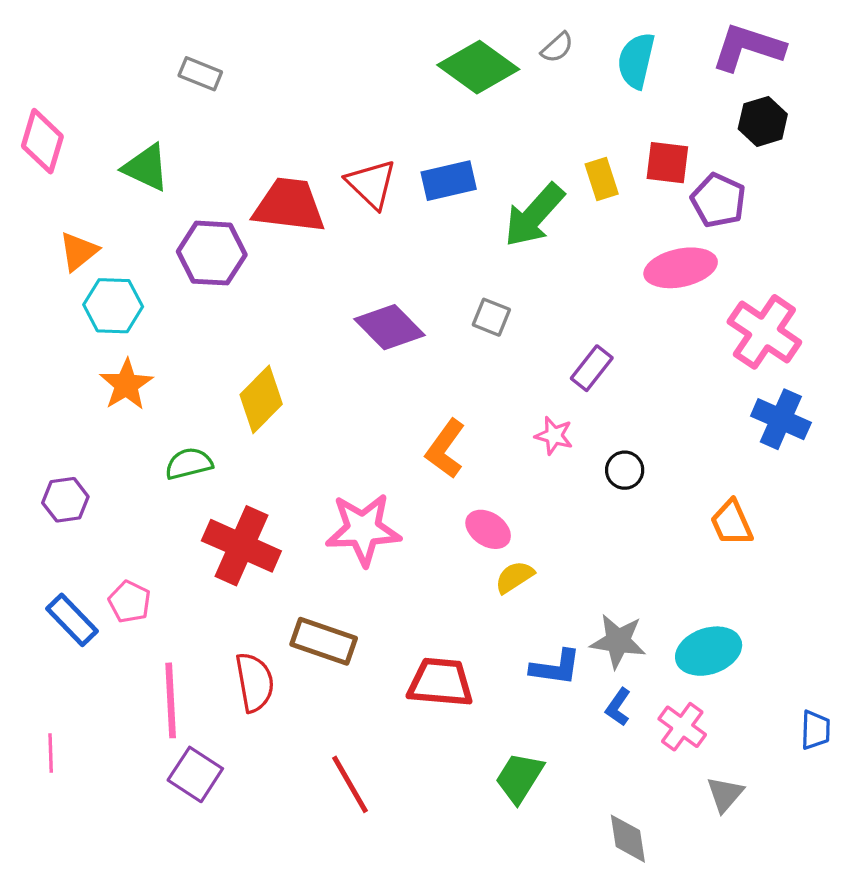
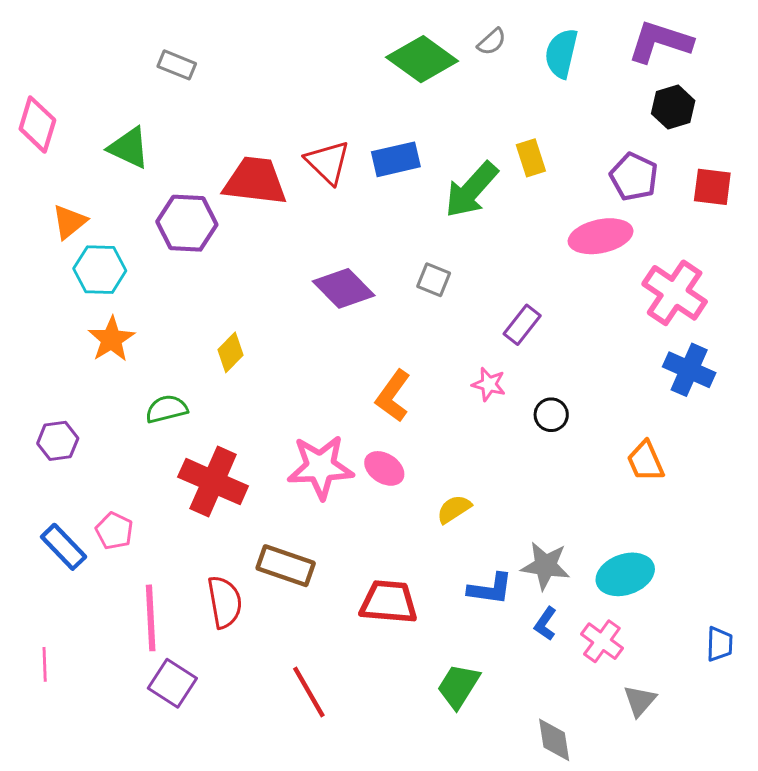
red square: (667, 163) -> (712, 187), moved
yellow diamond: (261, 399) -> (230, 352), size x0.7
pink ellipse: (488, 529) -> (384, 468), moved

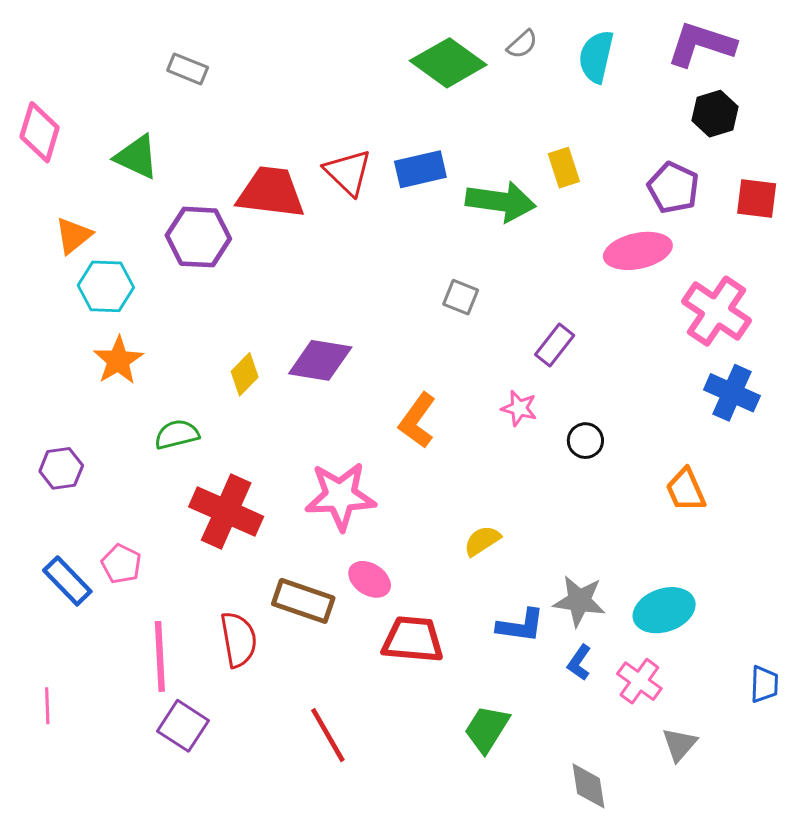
green arrow: (471, 190) -> (501, 202), turned -124
purple diamond: (344, 288) -> (320, 360), moved, turned -36
pink ellipse: (384, 468) -> (370, 579), moved

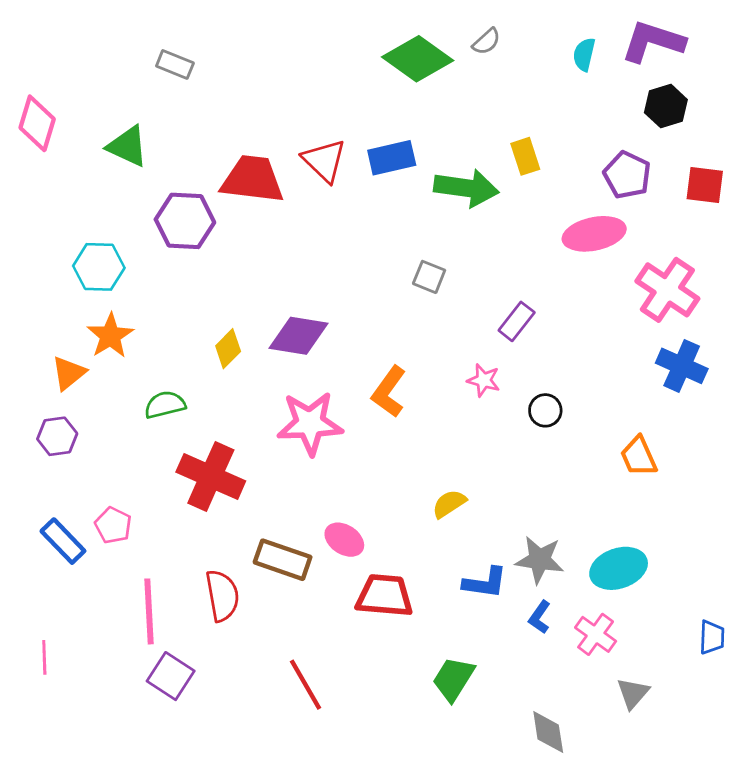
cyan semicircle: (596, 57) -> (584, 54), moved, size x0.7
orange triangle: (73, 235) -> (69, 373), moved
pink star: (340, 496) -> (310, 423), moved

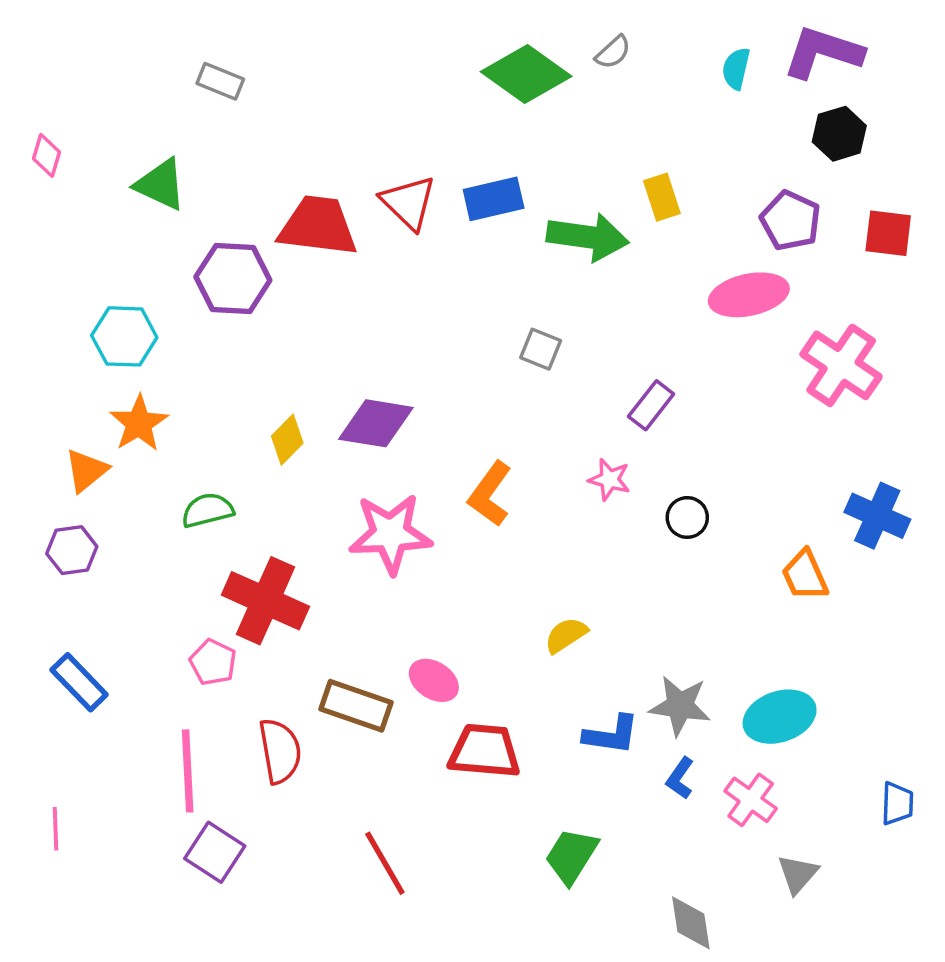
pink diamond: (37, 123) -> (46, 155), size x0.6
blue cross: (682, 366) -> (877, 516), moved
pink pentagon: (113, 525) -> (213, 662), moved

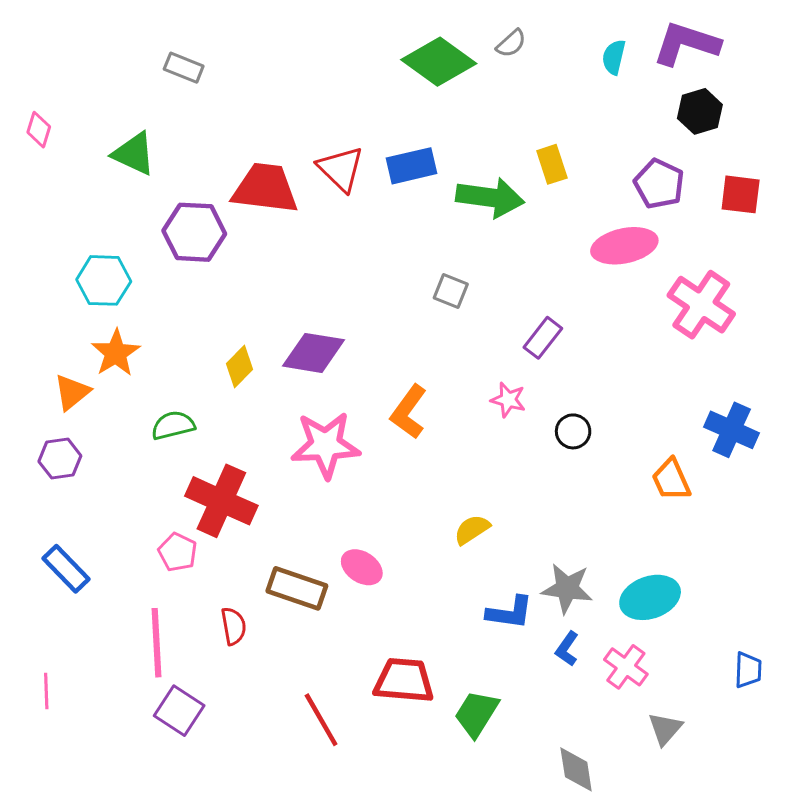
red semicircle: (280, 751) -> (233, 626), size x0.7
red trapezoid: (485, 751) -> (404, 680), moved

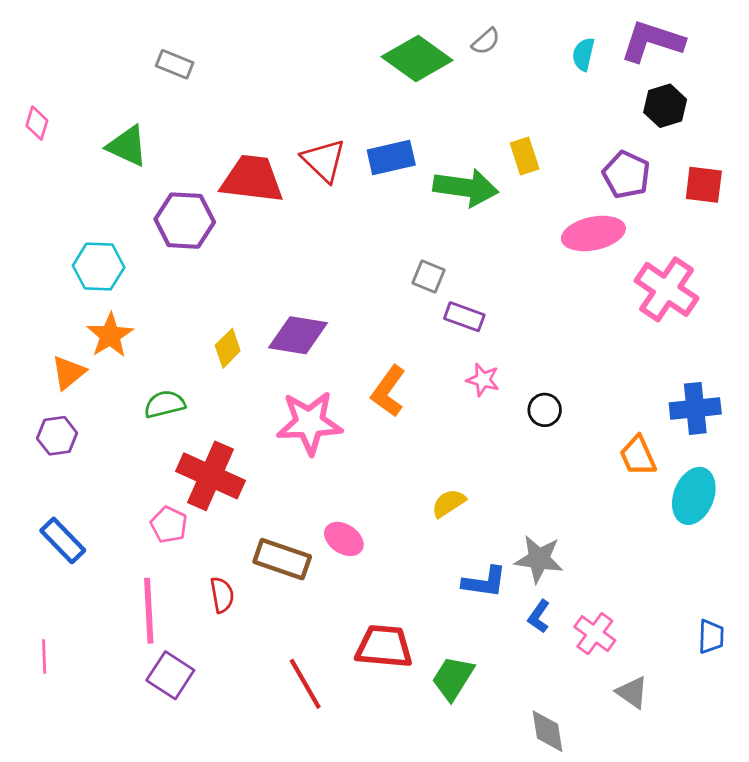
purple rectangle: (543, 338) -> (464, 317), moved, turned 72
blue cross: (732, 430) -> (695, 408), turned -30
cyan ellipse: (650, 597) -> (694, 496), moved, turned -50
gray triangle: (665, 729) -> (632, 692), turned -36

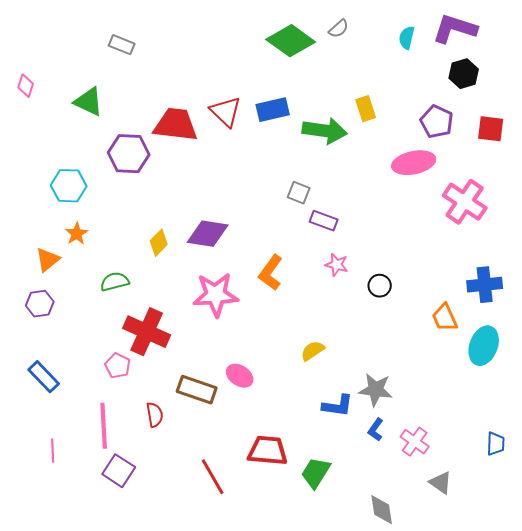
orange star: (110, 335) -> (77, 234), size x0.7
pink line: (44, 657) -> (53, 451), moved

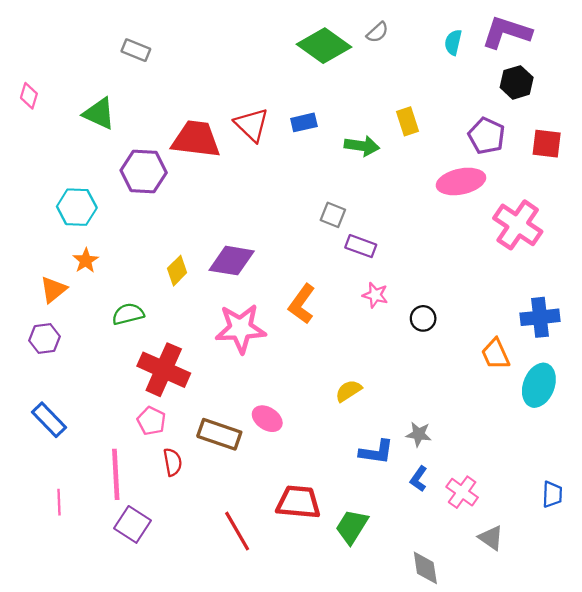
blue rectangle: (273, 110) -> (304, 122), size x0.7
green arrow: (325, 131) -> (362, 146), size x0.7
pink pentagon: (118, 366) -> (151, 421), moved
gray star: (376, 390) -> (419, 434), size x0.7

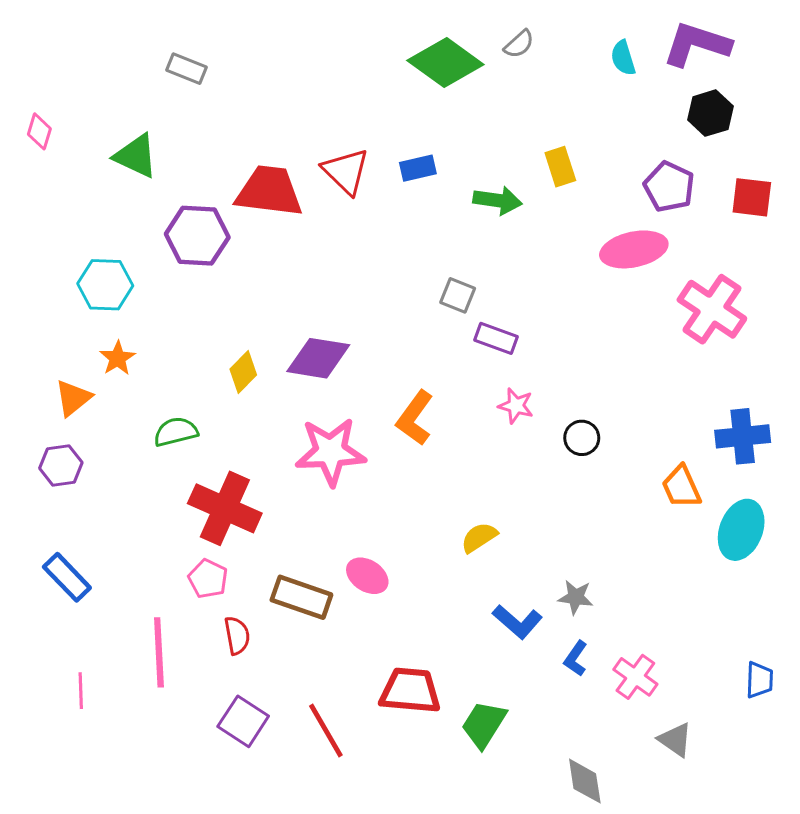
cyan semicircle: (453, 42) -> (623, 58), turned -30
blue L-shape: (376, 452) -> (517, 622), turned 33
purple square: (132, 524) -> (243, 721), moved

